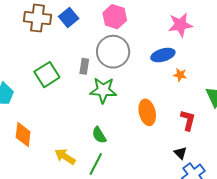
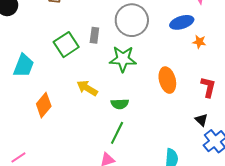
gray rectangle: (84, 66) -> (94, 35), moved
orange diamond: (23, 135) -> (44, 105), turned 35
green semicircle: (99, 135) -> (120, 104), turned -60
yellow arrow: (65, 157) -> (87, 88), moved

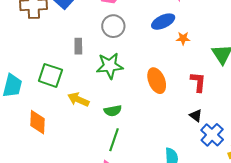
gray circle: (132, 20) -> (113, 26), size x0.7
green square: (66, 45) -> (50, 75), moved, turned -30
orange diamond: (44, 105) -> (38, 122), turned -30

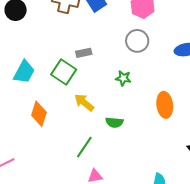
gray rectangle: (78, 46) -> (84, 53), moved, turned 63
green star: (110, 66) -> (123, 78), size x0.6
green line: (114, 140) -> (84, 147), moved

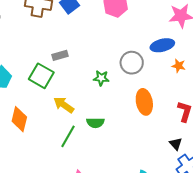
gray circle: (137, 41) -> (132, 63), moved
green line: (84, 147) -> (68, 136), moved

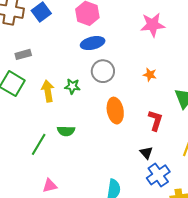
blue ellipse: (162, 45) -> (93, 43), moved
gray rectangle: (60, 55) -> (23, 54), moved
yellow arrow: (64, 105) -> (48, 91), moved, turned 45

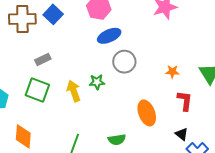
orange star: (150, 75) -> (172, 72), moved
orange ellipse: (115, 111) -> (147, 113), moved
green semicircle: (66, 131) -> (117, 140), moved

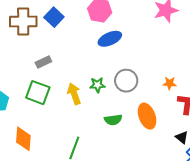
gray circle: (124, 62) -> (126, 81), moved
orange star: (172, 72) -> (170, 83), moved
green semicircle: (117, 140) -> (113, 120), moved

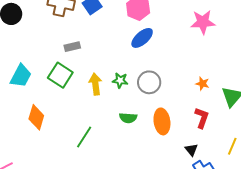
blue ellipse: (110, 39) -> (142, 38), turned -30
orange star: (170, 83) -> (202, 84), moved

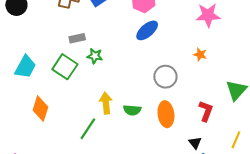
green star: (120, 80) -> (95, 56), moved
gray circle: (149, 82) -> (165, 77), moved
yellow arrow: (95, 84) -> (106, 103), moved
orange star: (202, 84) -> (200, 55), moved

